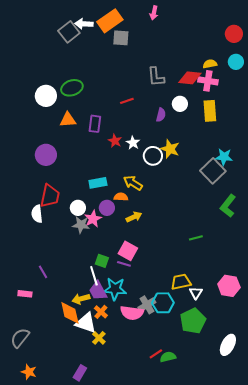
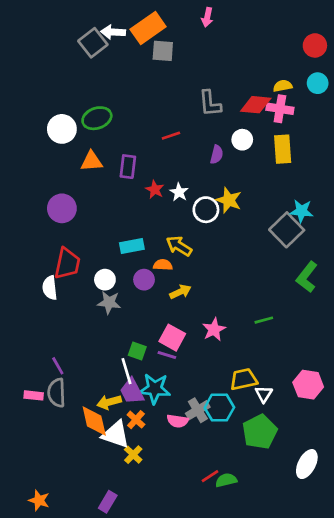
pink star: (93, 219) -> (214, 329), moved
pink semicircle: (132, 313) -> (178, 421), size x0.7
gray semicircle: (20, 338) -> (57, 393), moved, turned -40

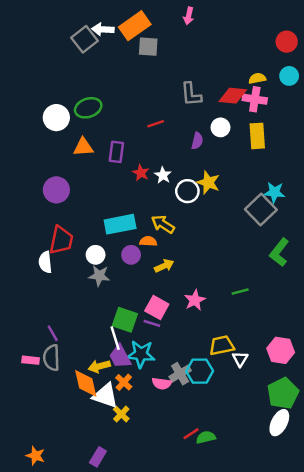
cyan rectangle: (132, 246) -> (120, 224), size x1.4
green square: (137, 351) -> (125, 320), size x1.5
green pentagon: (260, 432) -> (283, 393), moved

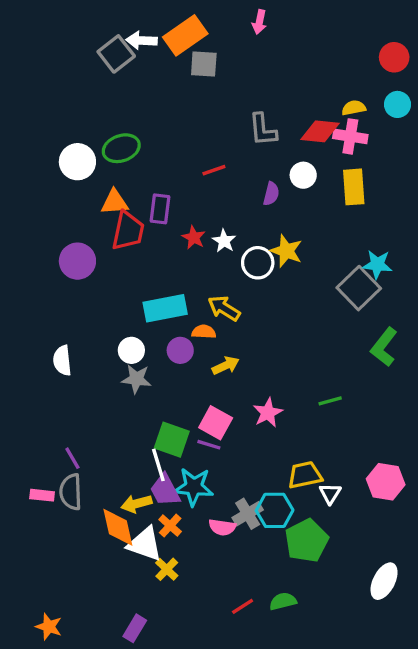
red trapezoid: (61, 240) -> (128, 231), moved
green pentagon: (283, 393) -> (307, 541), moved
red line: (191, 434) -> (243, 606), moved

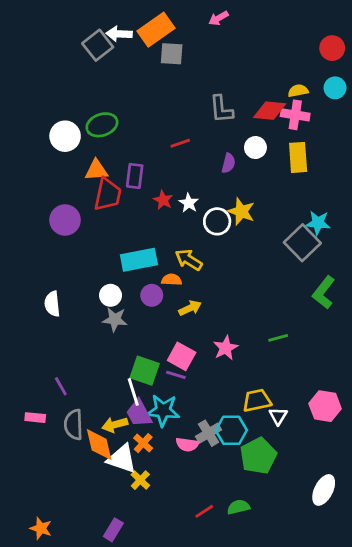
pink arrow: (259, 22) -> (219, 18), turned 48
gray semicircle: (71, 492) -> (74, 425), moved

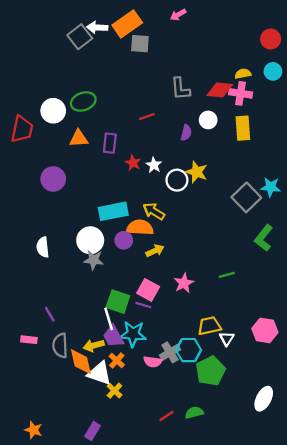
red trapezoid: (108, 194) -> (22, 129), moved
cyan star: (318, 223) -> (271, 187), moved
orange semicircle: (172, 280) -> (140, 228), size x1.6
white circle: (111, 295) -> (90, 240), size x1.5

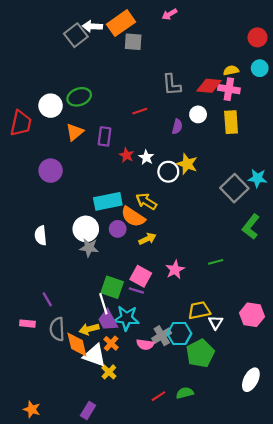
orange triangle: (79, 138) -> (75, 132), turned -36
orange semicircle: (140, 228) -> (133, 217), turned -150

